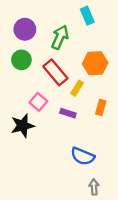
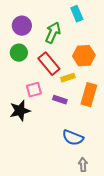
yellow rectangle: (77, 88) -> (68, 78), turned 40
pink square: (38, 102) -> (34, 90), turned 35
orange rectangle: (101, 107) -> (89, 95), size x1.6

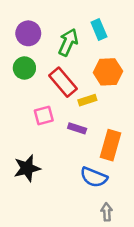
cyan rectangle: (77, 14) -> (99, 29), moved
orange rectangle: (89, 95) -> (111, 145), moved
black star: (20, 111) -> (27, 168), moved

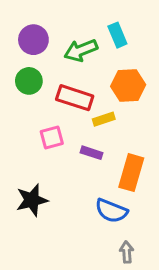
green arrow: (68, 42) -> (81, 50), turned -136
red rectangle: (63, 82) -> (75, 98), turned -32

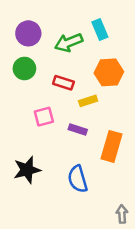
red rectangle: (75, 98) -> (63, 83), size x0.7
blue semicircle: (111, 211) -> (78, 179), moved, turned 52
gray arrow: (127, 252) -> (122, 214), moved

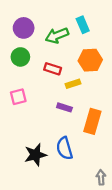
pink square: (44, 117) -> (18, 97), moved
black star: (27, 170) -> (35, 155), moved

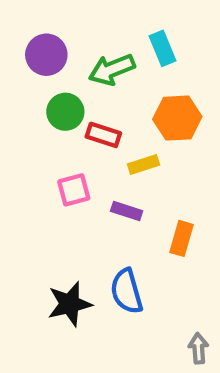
green circle: (20, 57) -> (65, 112), moved
pink square: (18, 97) -> (74, 190), moved
orange rectangle: (92, 121) -> (182, 238), size x0.7

